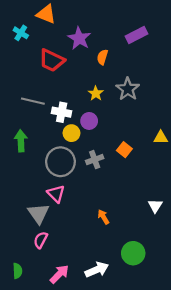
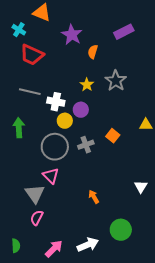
red trapezoid: (52, 60) -> (32, 55), moved

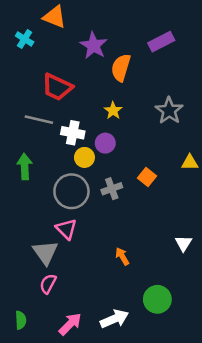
orange semicircle: (93, 52) -> (121, 68), size x1.5
red trapezoid: (32, 55) -> (57, 87), moved
gray star: (116, 81) -> (169, 111), moved

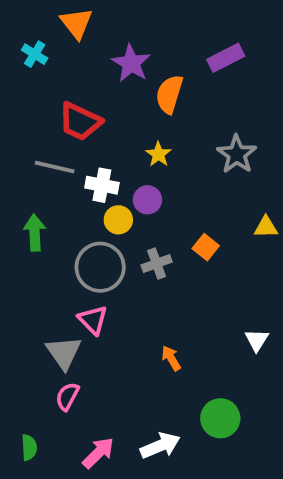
orange triangle: (55, 17) -> (76, 23), turned 30

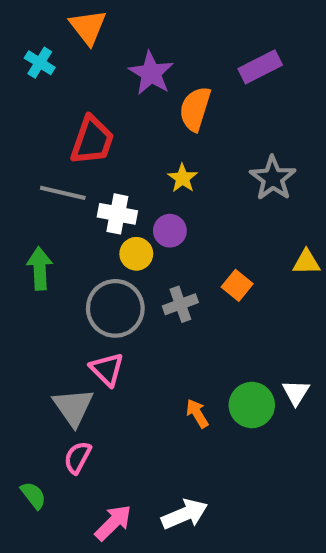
red trapezoid: (80, 122) -> (92, 140), turned -96
green circle: (220, 418) -> (252, 405), moved
green semicircle: (29, 447) -> (33, 495), moved, turned -35

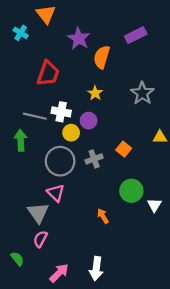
gray line: (63, 193) -> (35, 116), moved
green circle: (252, 405) -> (131, 191), moved
white arrow: (185, 514) -> (96, 269), turned 120

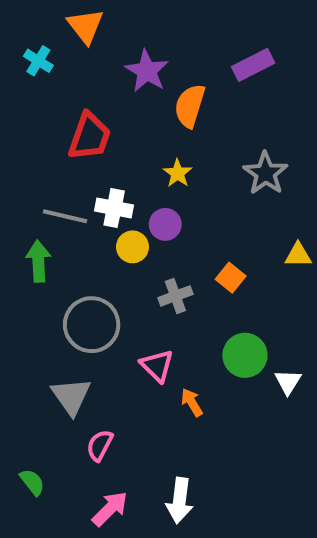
gray circle: (60, 161) -> (92, 325), moved
pink triangle: (56, 193) -> (157, 366), moved
pink semicircle: (40, 239) -> (100, 445), moved

